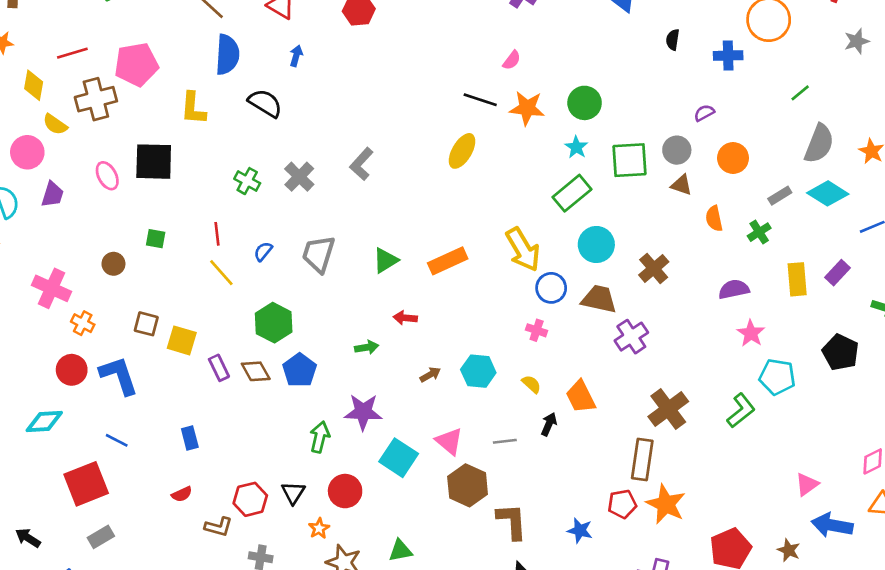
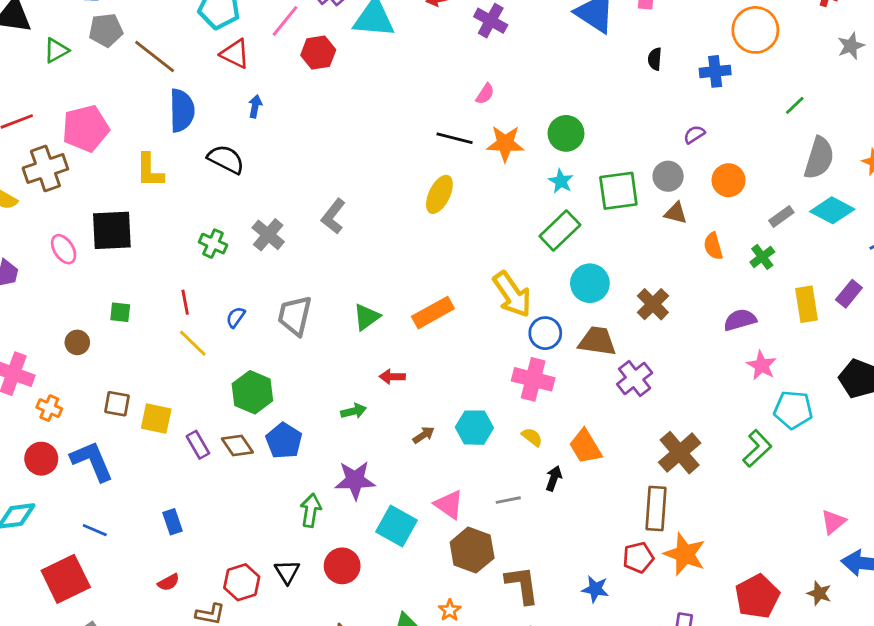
pink cross: (537, 330) -> (533, 379), size x1.8
orange star: (319, 528) -> (450, 610), moved

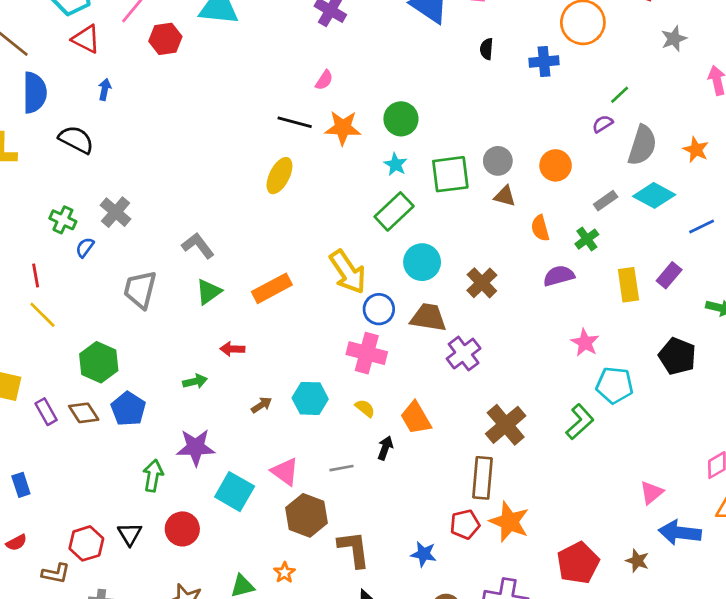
purple semicircle: (694, 134) -> (603, 124), moved
gray L-shape: (333, 216) -> (198, 246), moved, turned 104
blue semicircle: (236, 317) -> (85, 247), moved
purple semicircle: (740, 320) -> (559, 276), moved

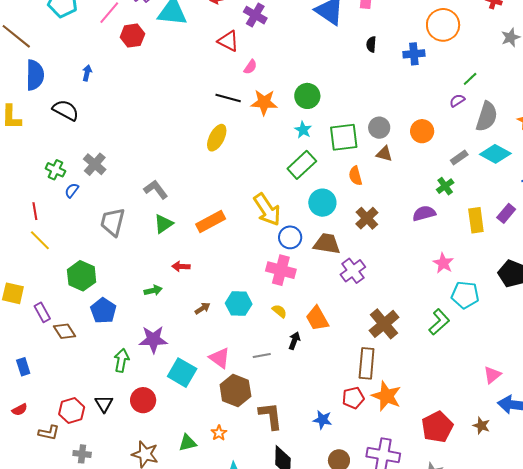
red triangle: (86, 39) -> (228, 41), moved
orange semicircle: (540, 228) -> (355, 176), moved
brown diamond: (84, 413) -> (65, 331), moved

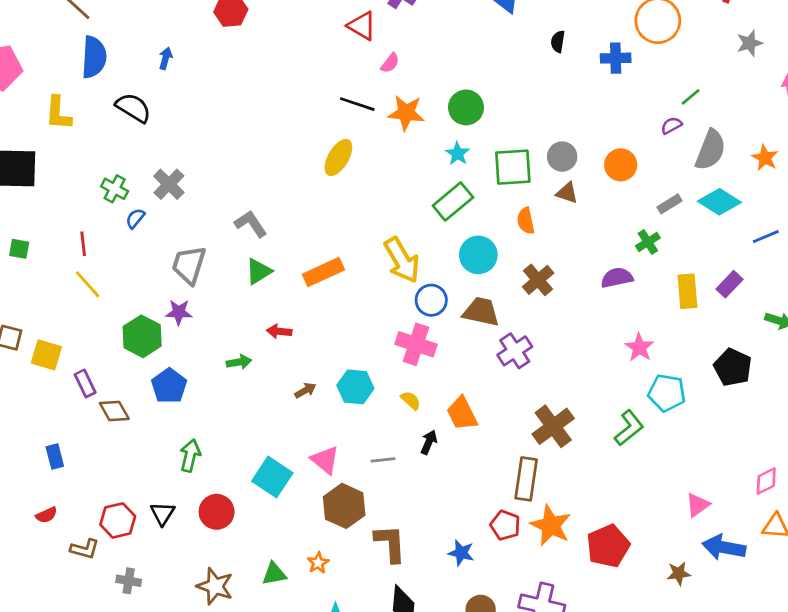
purple star: (153, 339) -> (179, 312), moved, size x0.7
red pentagon: (353, 398) -> (505, 525), turned 30
brown star: (481, 426) -> (679, 573), turned -30
red pentagon: (437, 427) -> (608, 546), moved

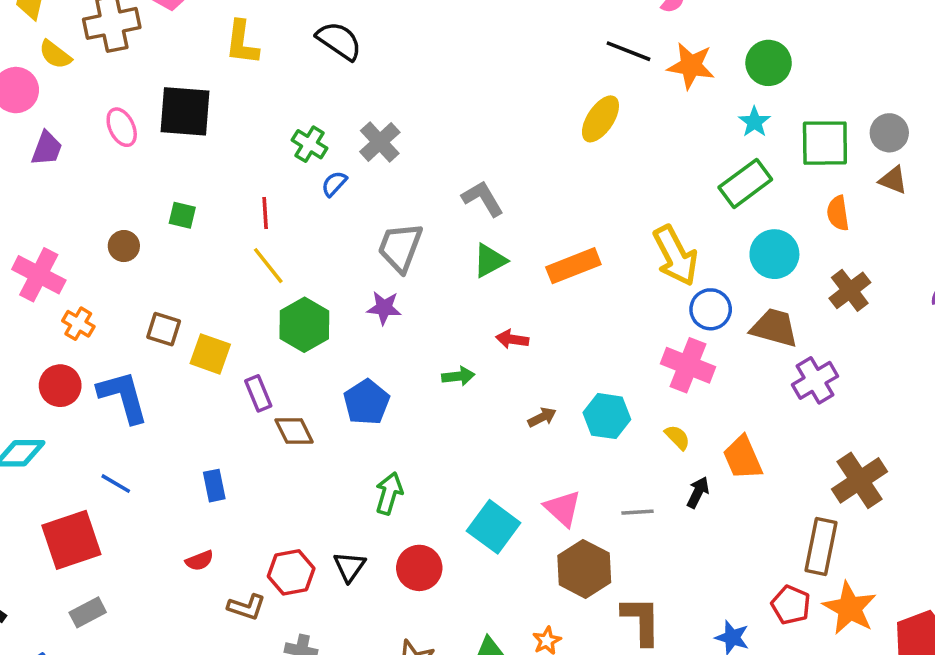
green hexagon: (142, 336) -> (304, 325), moved

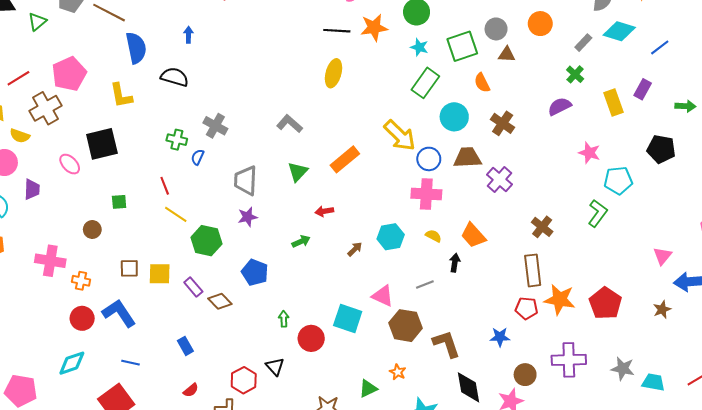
gray L-shape: (483, 198) -> (290, 124), moved
brown cross: (860, 480) -> (542, 227), size x0.7
green arrow: (389, 493) -> (284, 319), size x0.7
red circle: (419, 568) -> (311, 338), moved

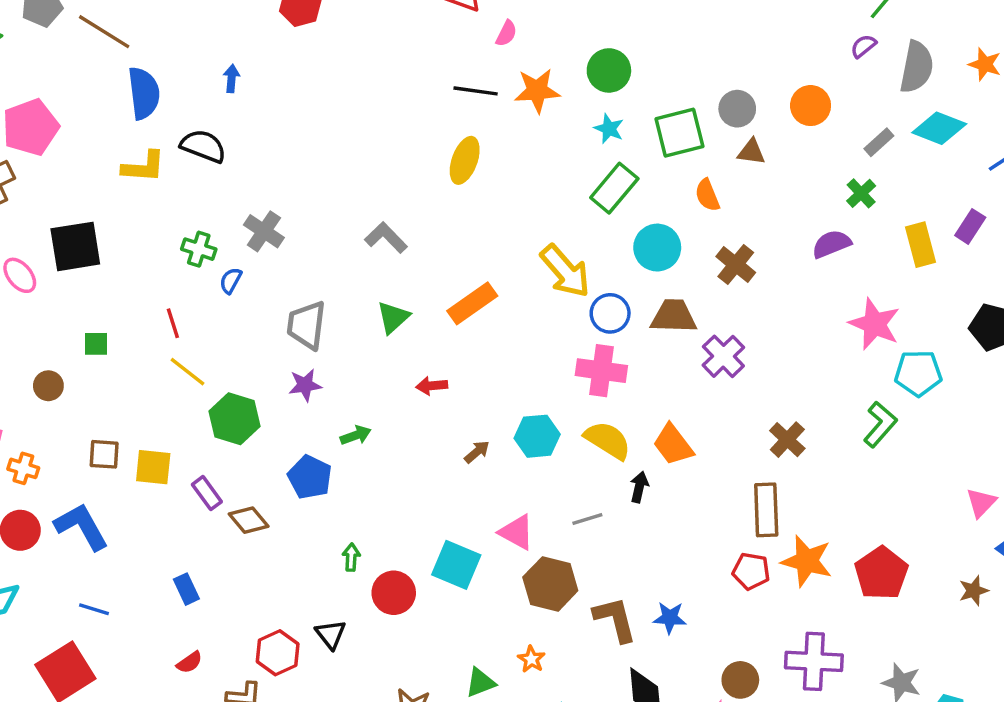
yellow L-shape: (121, 96) -> (144, 167), moved, turned -80
pink star: (589, 153) -> (875, 324), size x1.4
yellow semicircle: (433, 236) -> (608, 440), size x1.8
green arrow: (301, 241) -> (356, 435), moved
blue star: (500, 337) -> (670, 618), moved

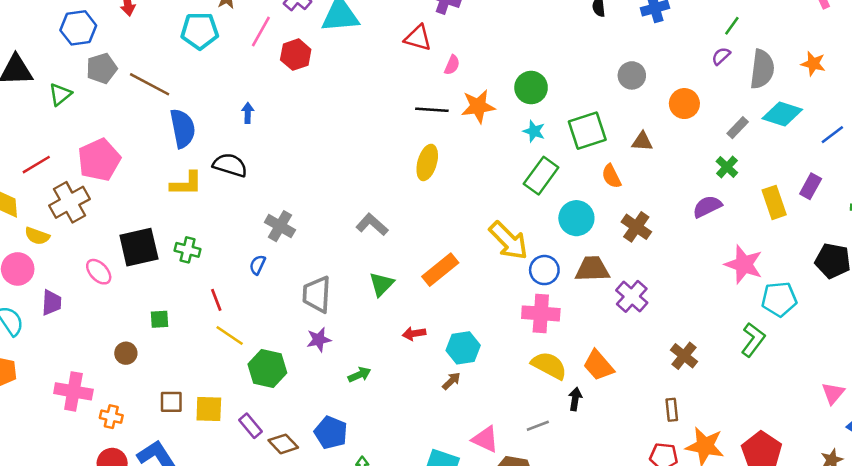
gray circle: (737, 109) -> (632, 75), moved
green cross: (199, 249) -> (188, 250), moved
cyan hexagon: (537, 436) -> (463, 348), moved
blue pentagon: (310, 477) -> (331, 433), moved
brown rectangle: (766, 510) -> (672, 410), size x0.6

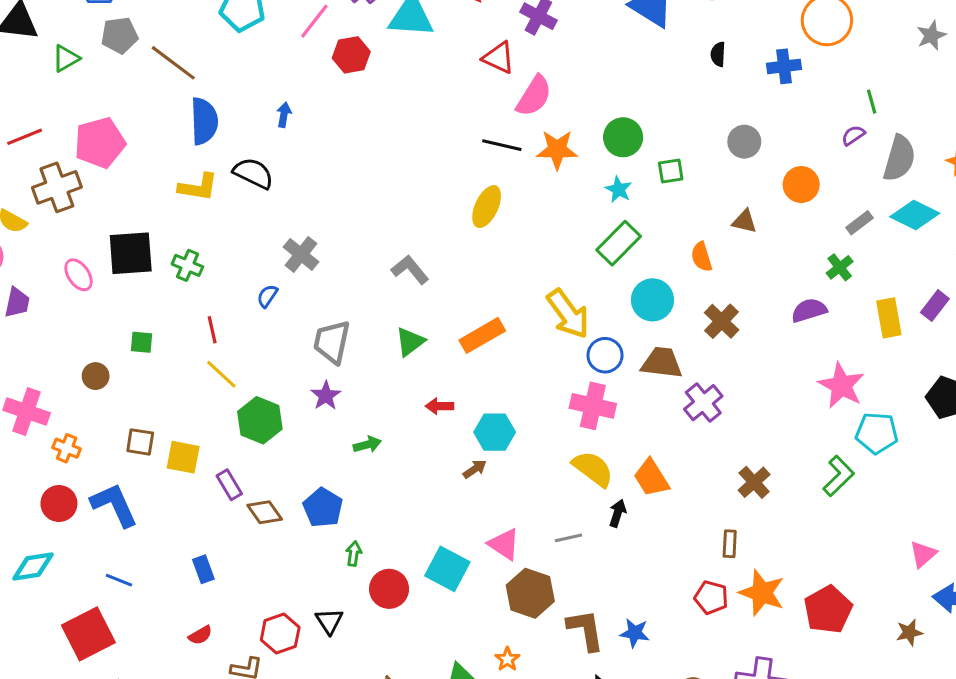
green line: (732, 26) -> (872, 102), turned -60
pink semicircle: (452, 65) -> (534, 96), size x1.8
green square: (587, 131) -> (671, 171), moved, size x0.6
purple star: (319, 340) -> (326, 396), turned -30

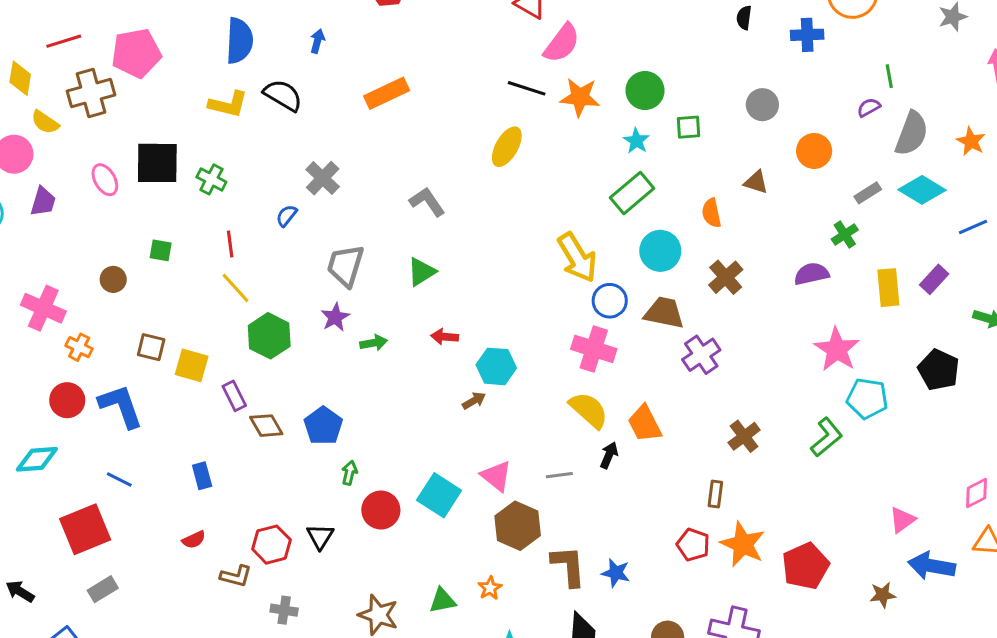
orange rectangle: (482, 335) -> (387, 93), moved
green arrow: (367, 445) -> (374, 343), moved

